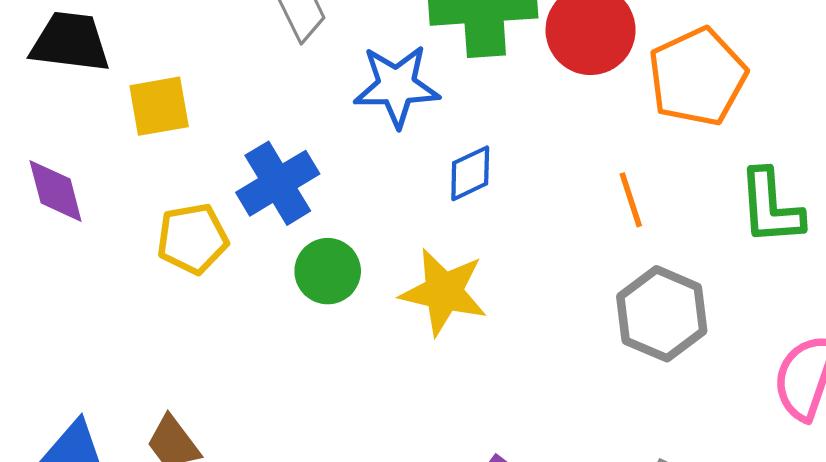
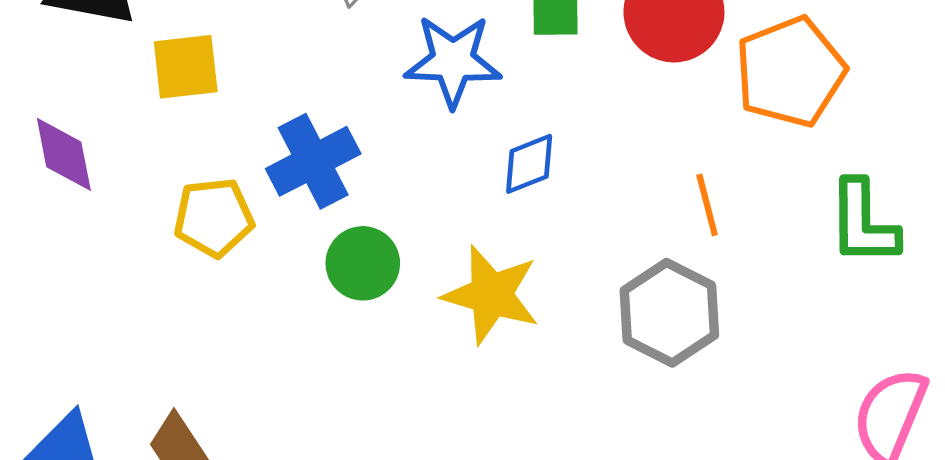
gray hexagon: (662, 314) -> (669, 313), moved

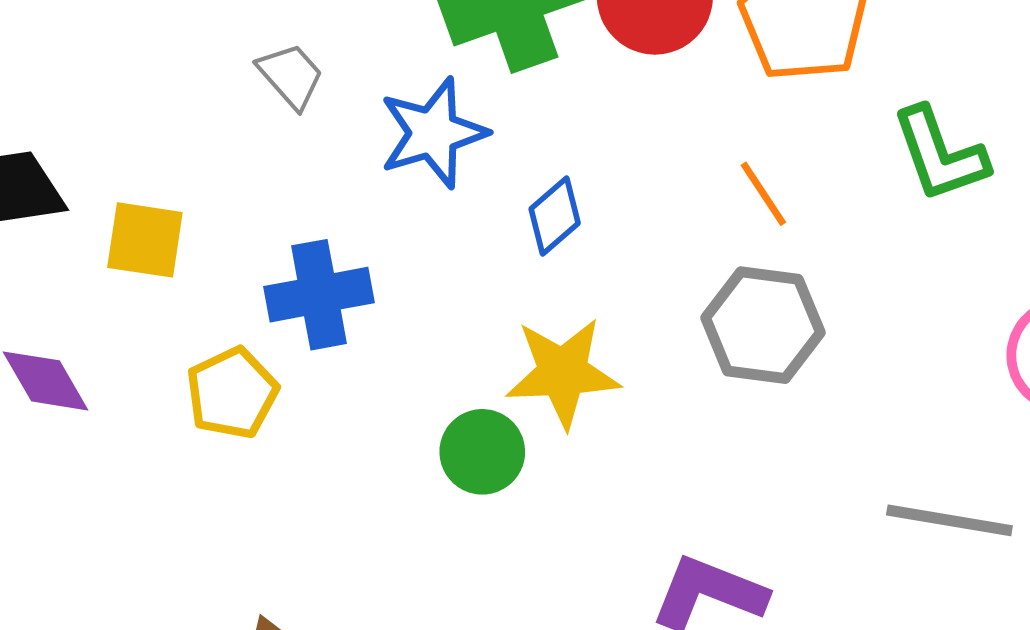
yellow square: (186, 67) -> (145, 240), turned 34
blue cross: (313, 161) -> (319, 295), turned 36
green circle: (363, 263) -> (482, 452), moved

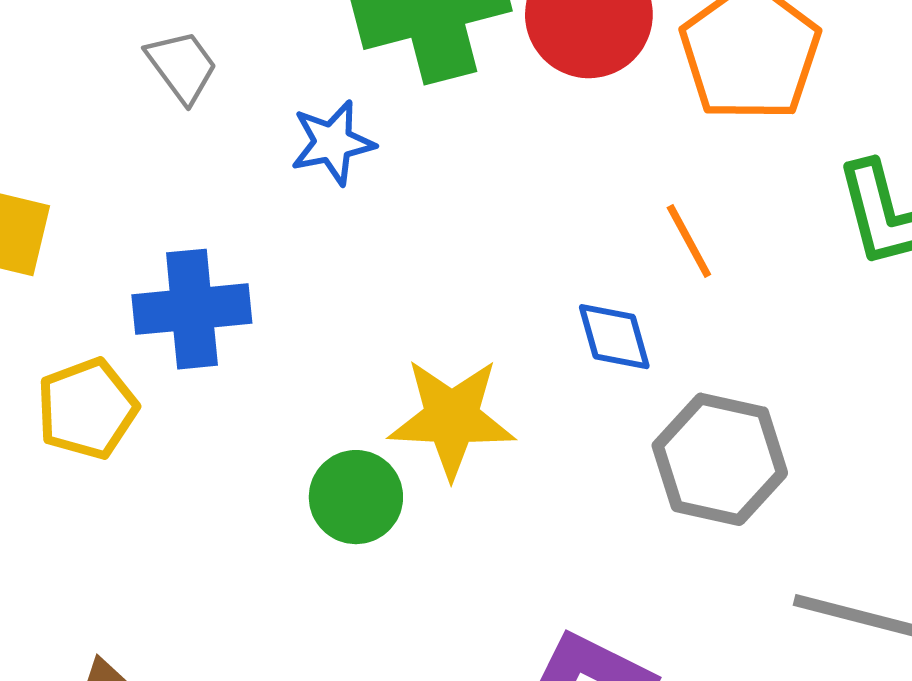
blue star: (433, 133) -> (333, 143), size x0.7
blue diamond: (555, 216) -> (614, 337), moved, turned -70
gray hexagon: (763, 325) -> (720, 459), moved

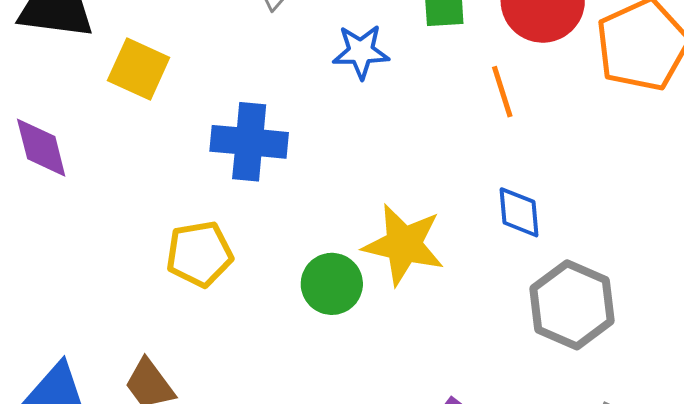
orange line: (689, 241) -> (502, 92), moved
yellow pentagon: (87, 409) -> (199, 254), moved

